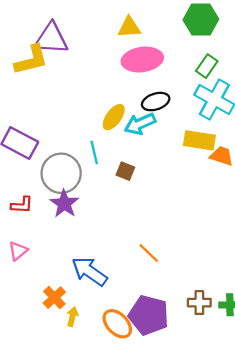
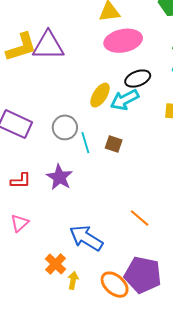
purple triangle: (51, 39) -> (48, 46), moved
cyan line: (94, 153) -> (85, 143), moved
gray circle: (61, 173) -> (65, 127), moved, size x0.7

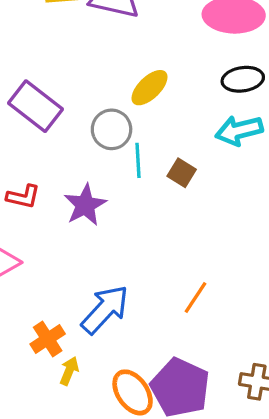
yellow ellipse: (100, 95) -> (150, 88), moved
cyan arrow: (125, 100) -> (239, 130), moved
orange line: (140, 218) -> (195, 298), turned 70
blue arrow: (86, 238) -> (105, 310), turned 88

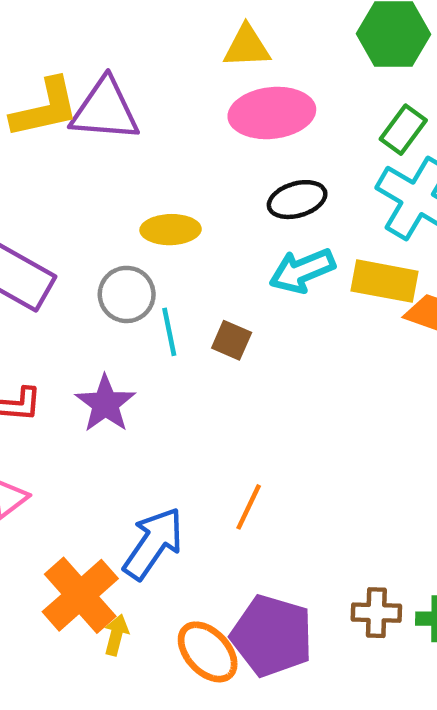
yellow ellipse: (150, 88) -> (171, 230), turned 51
orange line: (195, 298) -> (249, 507), moved
orange cross: (48, 339) -> (80, 595), size x1.6

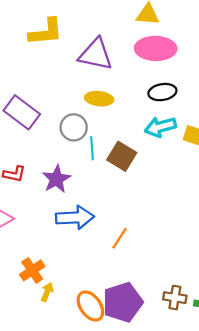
purple triangle: (105, 110) -> (96, 54), moved
brown square: (232, 340) -> (122, 156), size x1.5
blue arrow: (153, 543) -> (75, 217), moved, turned 45
orange cross: (80, 595) -> (32, 270), size x0.7
purple pentagon: (272, 636) -> (123, 302), turned 30

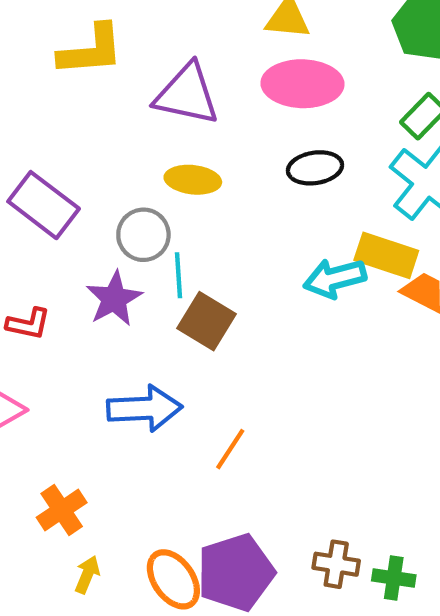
cyan arrow: (160, 127) -> (335, 278), moved
brown square: (122, 156) -> (206, 321), moved
purple star: (56, 179) -> (114, 299), moved
yellow arrow: (47, 292) -> (87, 575), moved

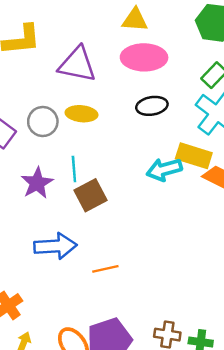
gray circle: (143, 235) -> (43, 122), moved
brown square: (206, 321) -> (91, 195), turned 32
orange line: (230, 449) -> (105, 269), turned 45

